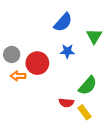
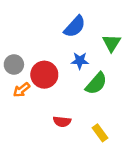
orange arrow: (18, 76) -> (22, 90), turned -40
green semicircle: (88, 86) -> (96, 84), moved
red semicircle: (66, 103) -> (62, 122), moved

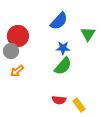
red circle: (44, 75) -> (18, 36), moved
green semicircle: (96, 84) -> (63, 66), moved
red semicircle: (62, 122) -> (59, 100), moved

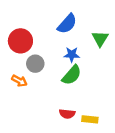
gray circle: (11, 51) -> (35, 64), moved
orange arrow: (17, 71) -> (19, 81), turned -112
yellow rectangle: (79, 105) -> (90, 119), turned -48

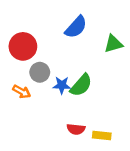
green triangle: (100, 39) -> (113, 44), turned 42
blue star: (72, 55) -> (62, 85), moved

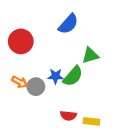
green triangle: (113, 44) -> (90, 55), moved
gray circle: (40, 72) -> (36, 87), moved

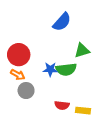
red circle: (21, 41) -> (19, 55), moved
green semicircle: (73, 76) -> (66, 69), turned 42
gray circle: (36, 87) -> (26, 91), moved

